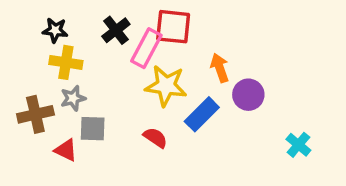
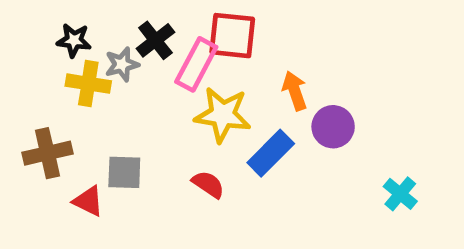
gray star: (73, 98) -> (122, 64), moved

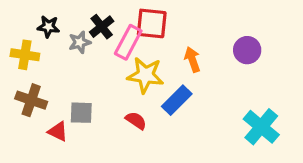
yellow cross: (88, 84) -> (25, 55), moved
purple circle: (333, 127) -> (247, 50), moved
brown cross: (47, 153) -> (31, 100), turned 32
cyan cross: (400, 194) -> (261, 127), size x1.6

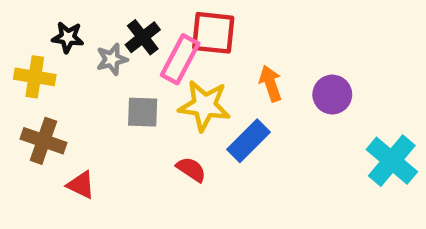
purple circle: (247, 50) -> (332, 95), moved
gray square: (81, 113) -> (143, 112), moved
cyan cross: (261, 127) -> (392, 161), moved

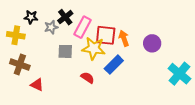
red square: (213, 33) -> (106, 35), moved

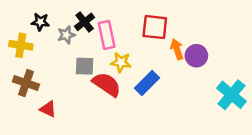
pink rectangle: (82, 27) -> (107, 35), turned -40
red square: (106, 35) -> (155, 27), moved
orange arrow: (124, 38) -> (177, 49), moved
yellow star: (94, 48) -> (121, 62), size x0.7
red semicircle: (88, 78) -> (107, 84), moved, size x1.6

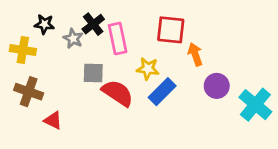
gray star: (66, 35) -> (73, 39), turned -30
purple circle: (196, 56) -> (217, 86), moved
yellow star: (121, 62) -> (148, 69), moved

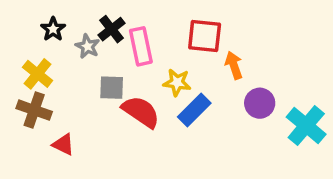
black star: (44, 24) -> (53, 29), turned 30
yellow cross: (23, 50) -> (38, 74), moved, turned 30

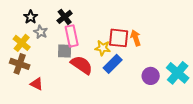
red square: (205, 36) -> (119, 38), moved
gray star: (87, 46) -> (41, 32), moved
pink rectangle: (141, 46) -> (72, 36), moved
purple circle: (260, 103) -> (151, 76), moved

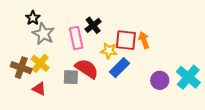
black cross: (65, 17) -> (93, 25), moved
gray star: (41, 32) -> (43, 34), size x1.5
yellow cross: (22, 43) -> (40, 63), moved
gray square: (65, 51) -> (71, 77), moved

